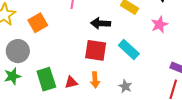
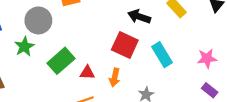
pink star: (159, 25) -> (207, 58), moved
green star: (12, 76) -> (24, 47), turned -30
green rectangle: (46, 79) -> (61, 61), turned 50

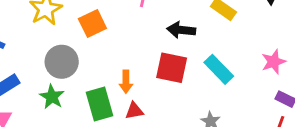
green rectangle: (61, 61) -> (99, 104), turned -52
orange arrow: (115, 77) -> (126, 82), moved

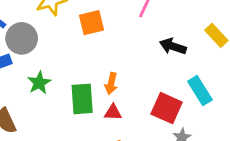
gray circle: (62, 62) -> (22, 38), moved
red square: (172, 68) -> (167, 108), moved

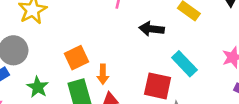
orange square: (92, 23) -> (76, 58), moved

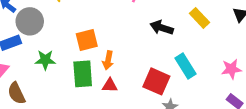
green star: (38, 87) -> (45, 60), turned 30

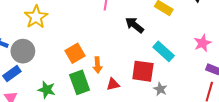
black arrow: (162, 28) -> (135, 25), turned 36
green star: (45, 60) -> (47, 90), moved, turned 30
red triangle: (110, 85) -> (113, 84), moved

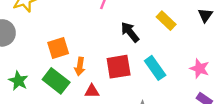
pink star: (203, 43) -> (199, 69), turned 30
red square: (143, 71) -> (119, 67), moved, turned -30
green rectangle: (80, 82) -> (56, 81), turned -45

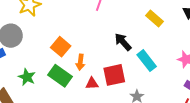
black arrow: (130, 32) -> (123, 42), moved
orange square: (58, 48) -> (61, 47), turned -30
red square: (119, 67) -> (114, 75), moved

